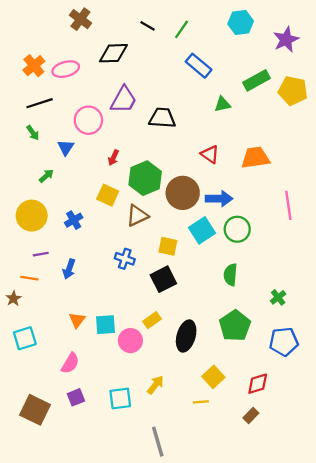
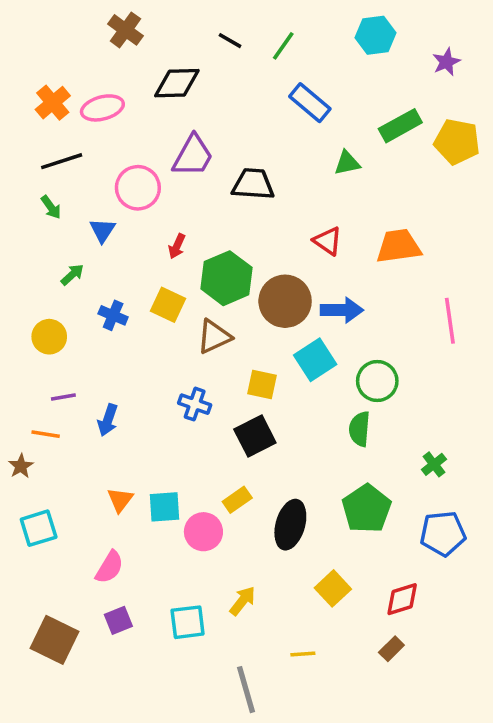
purple star: (286, 40) -> (446, 62), size x0.7
yellow circle: (32, 216) -> (49, 337), size x0.7
blue cross: (74, 220) -> (113, 315), moved, turned -36
green circle: (237, 229) -> (377, 381), moved
yellow line: (201, 402) -> (303, 654), moved

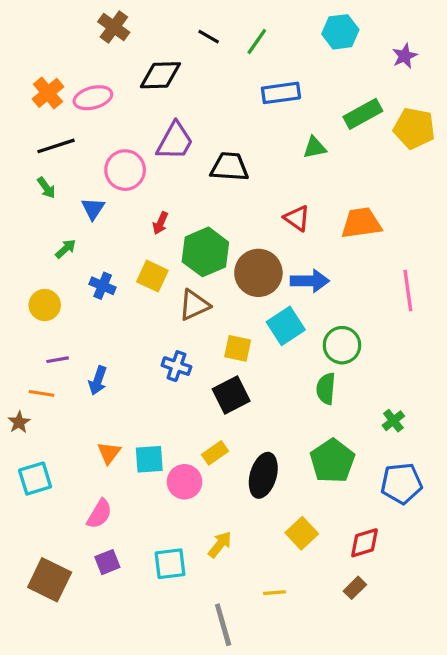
blue rectangle: (310, 103) -> (281, 93), turned -48

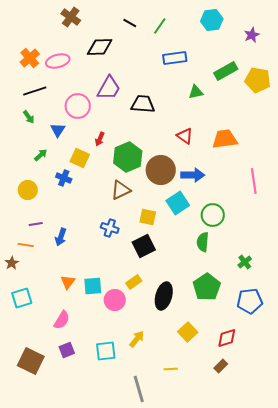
yellow square: (152, 276) -> (80, 158), moved

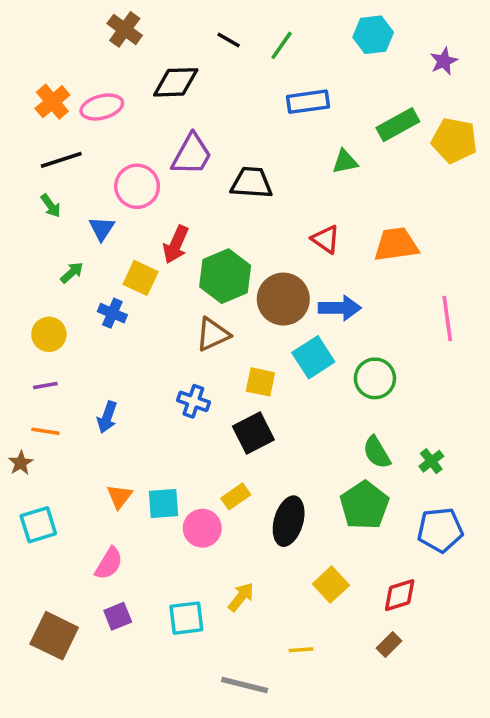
red arrow: (100, 139) -> (176, 244), size x1.5
purple line: (36, 224) -> (45, 385), moved
green semicircle: (203, 242) -> (377, 452), moved, turned -36
gray line: (139, 389) -> (245, 685), turned -60

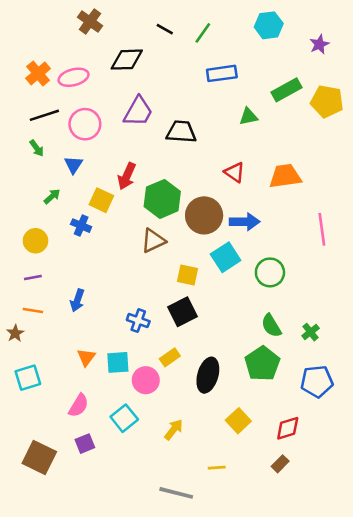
pink circle: (137, 186) -> (85, 124), moved
blue cross: (193, 401) -> (138, 321), moved
cyan square: (186, 618) -> (124, 418), moved, turned -32

